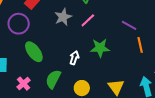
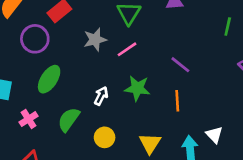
orange line: (140, 45) -> (177, 101), moved
green ellipse: (34, 52) -> (49, 79), turned 60

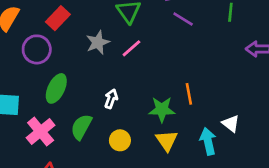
purple line: (180, 65) -> (183, 19), moved
green star: (137, 88) -> (162, 109), moved
pink cross: (29, 119) -> (41, 131), size x1.5

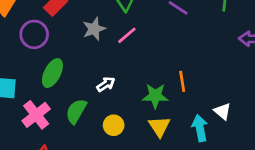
white arrow: (111, 99) -> (106, 84), turned 36

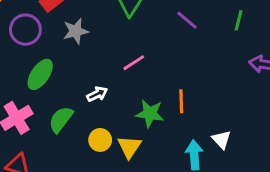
gray star: (94, 29) -> (76, 31), moved
pink line: (127, 35) -> (134, 63), moved
yellow triangle: (159, 126) -> (129, 147), moved

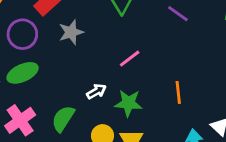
green ellipse: (40, 74) -> (23, 73), moved, turned 36
green star: (150, 114) -> (128, 103), moved

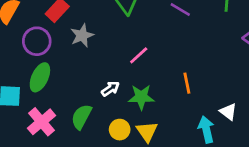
green ellipse: (23, 73) -> (40, 77), turned -36

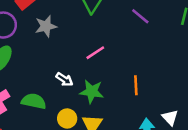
white arrow: (110, 89) -> (64, 79), turned 60
green semicircle: (81, 117) -> (34, 101), turned 65

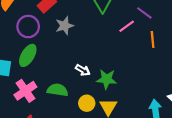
pink line: (95, 53) -> (127, 26), moved
orange line: (136, 85) -> (153, 40), moved

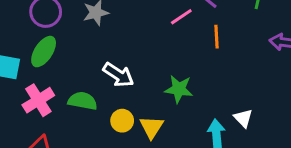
white arrow: (83, 70) -> (118, 75), size x1.5
green star: (106, 79) -> (179, 89), moved

